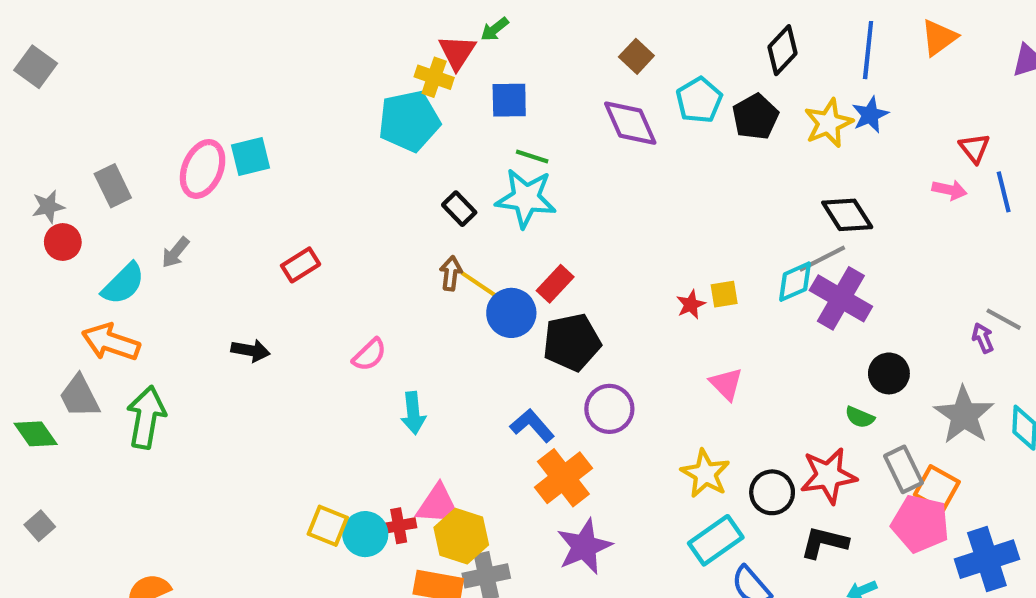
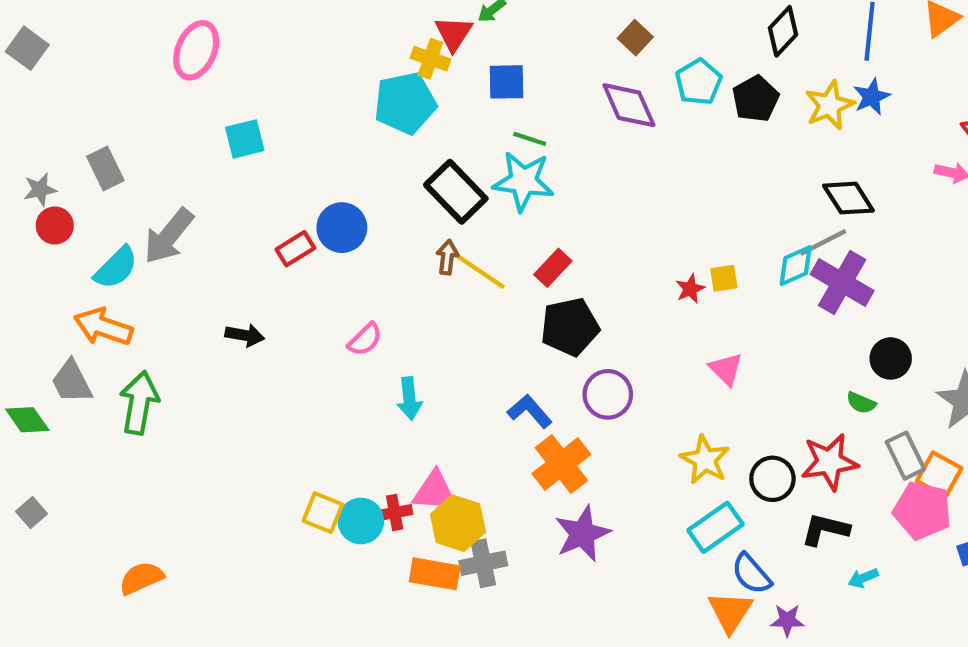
pink ellipse: (203, 169) -> (196, 50), moved
black rectangle: (459, 209) -> (456, 192), size x1.8
gray arrow: (175, 252) -> (169, 236), size x1.8
blue circle: (511, 313) -> (342, 228), moved

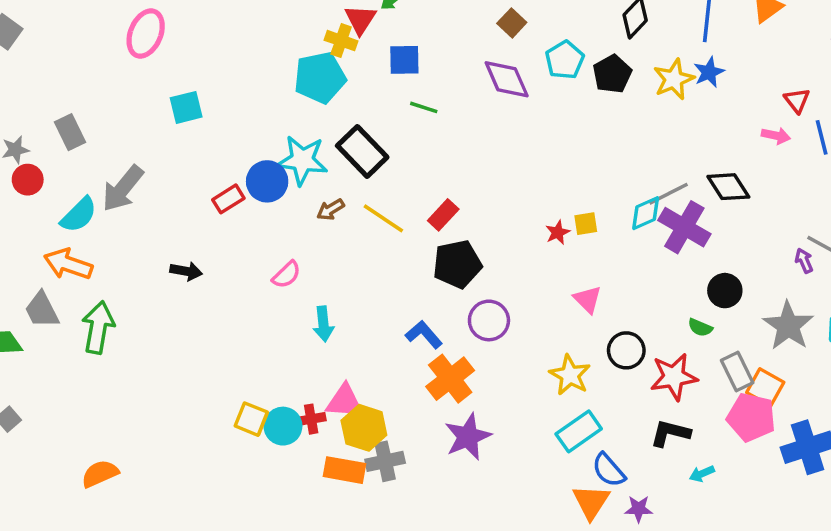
cyan star: (523, 181) -> (302, 160), moved
black diamond: (848, 198) -> (728, 187), moved
brown arrow: (447, 257) -> (330, 210), moved, turned -128
black circle: (772, 479) -> (626, 350), moved

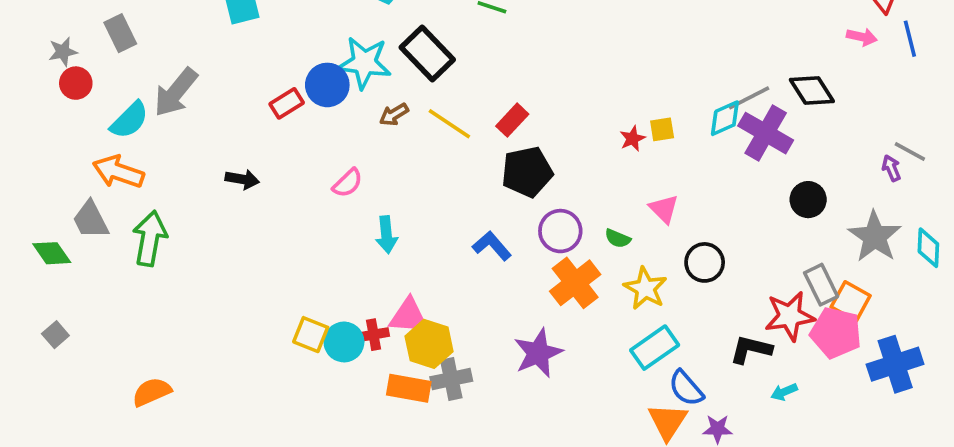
green semicircle: (700, 328) -> (618, 238), moved
red star: (674, 377) -> (790, 316), moved
orange cross: (450, 379) -> (575, 283), moved

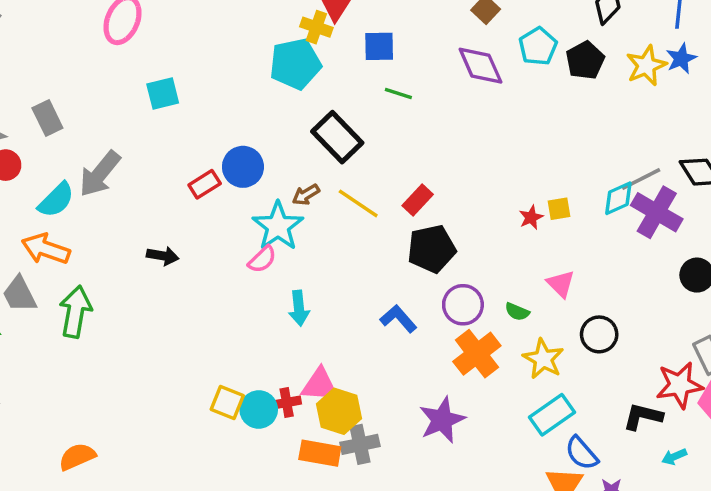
cyan star: (364, 63) -> (278, 226), moved, turned 30

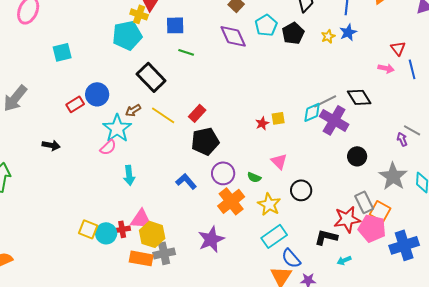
yellow star: (646, 66) -> (328, 36), size x0.6
cyan square: (163, 93) -> (62, 52), moved

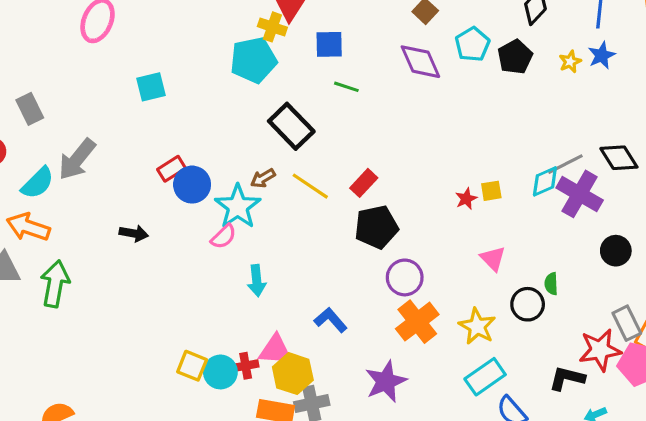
blue circle: (97, 94) -> (192, 185), moved
green semicircle: (254, 177) -> (551, 284), moved, turned 64
blue L-shape: (186, 181) -> (331, 320), moved

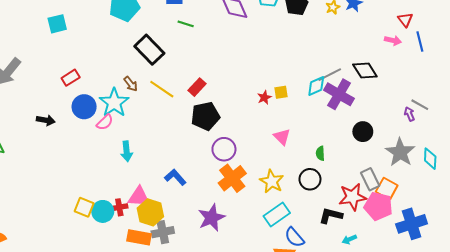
brown arrow: (263, 178) -> (131, 84), turned -98
blue circle: (192, 185) -> (84, 107), moved
black circle: (528, 304) -> (310, 179), moved

